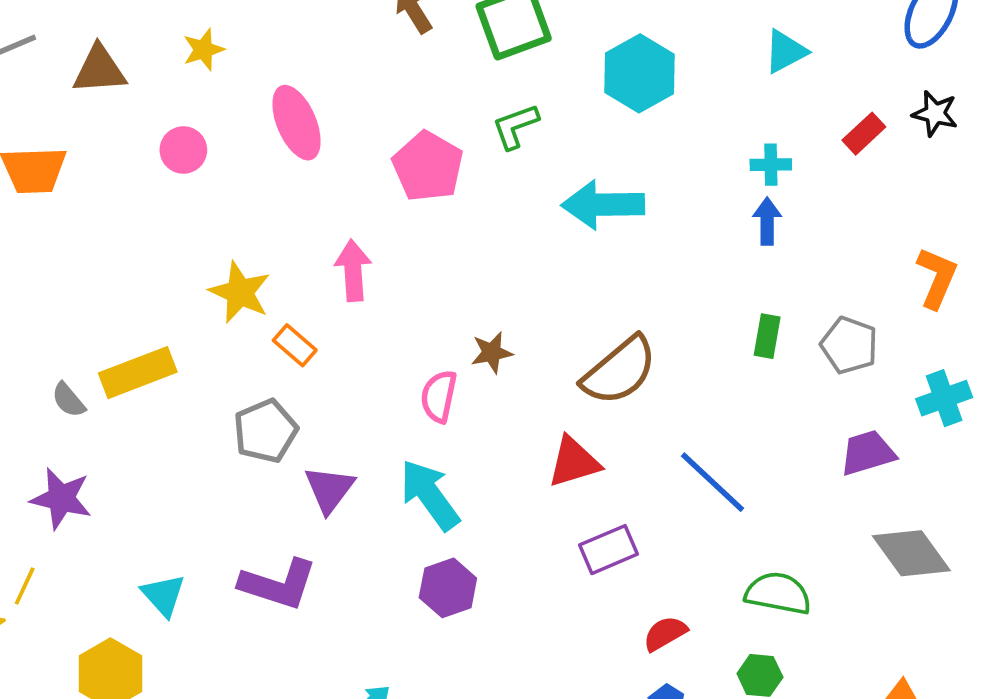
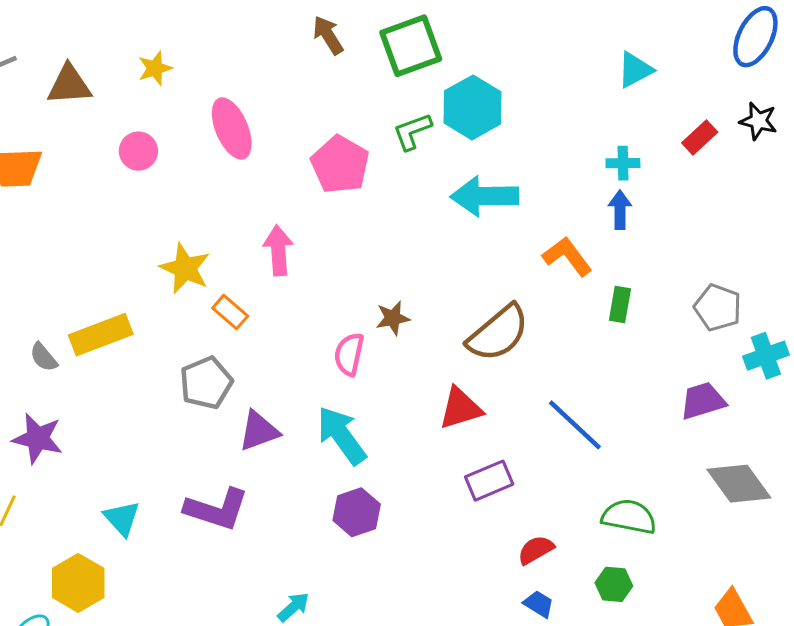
cyan hexagon: (639, 73) -> (472, 107), moved
orange L-shape: (937, 278) -> (567, 256), moved, turned -60
gray pentagon: (849, 345) -> (718, 308), moved
purple triangle: (329, 489) -> (259, 431), turned 33

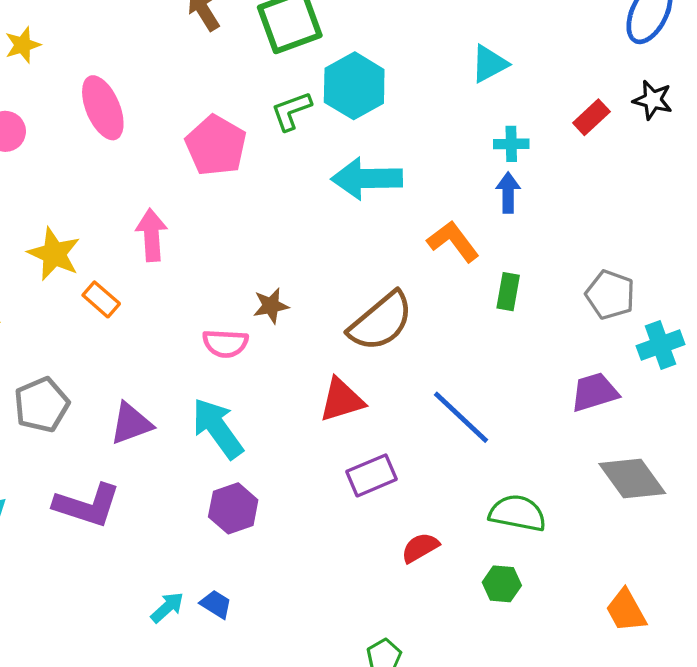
cyan triangle: (635, 70) -> (489, 64), moved
pink semicircle: (349, 354) -> (225, 343), turned -99
gray pentagon: (206, 383) -> (42, 405), moved
blue trapezoid: (539, 604) -> (216, 604), moved

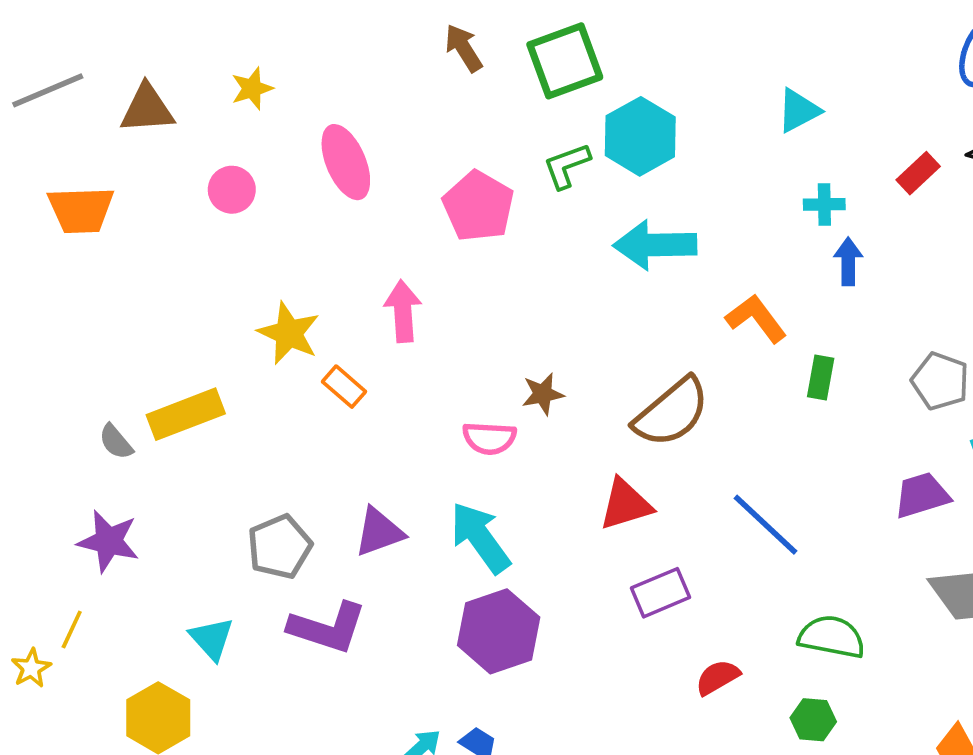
blue arrow: (508, 193) -> (848, 261), moved
gray pentagon: (42, 405) -> (280, 547), moved
purple hexagon: (233, 508) -> (499, 631), size x1.4

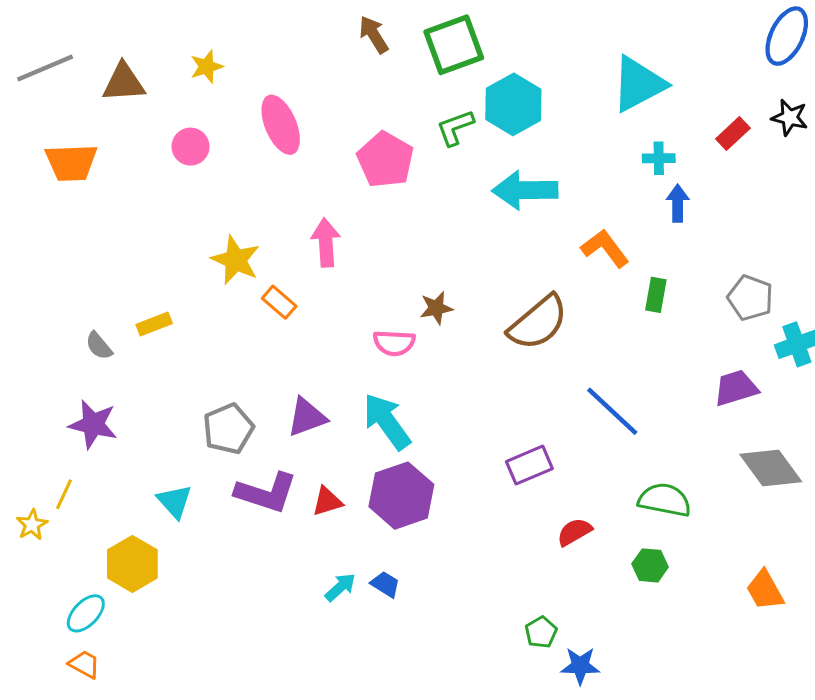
cyan triangle: (799, 111) -> (638, 84), size x1.6
yellow rectangle: (186, 414) -> (154, 324), size x0.6
red triangle: (626, 504) -> (327, 501), moved, size x0.7

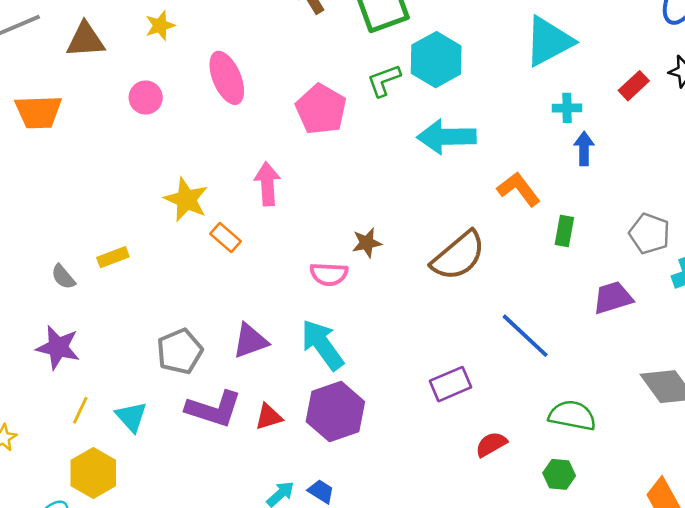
purple trapezoid: (736, 388) -> (613, 298), moved
yellow line: (64, 494) -> (80, 410), moved

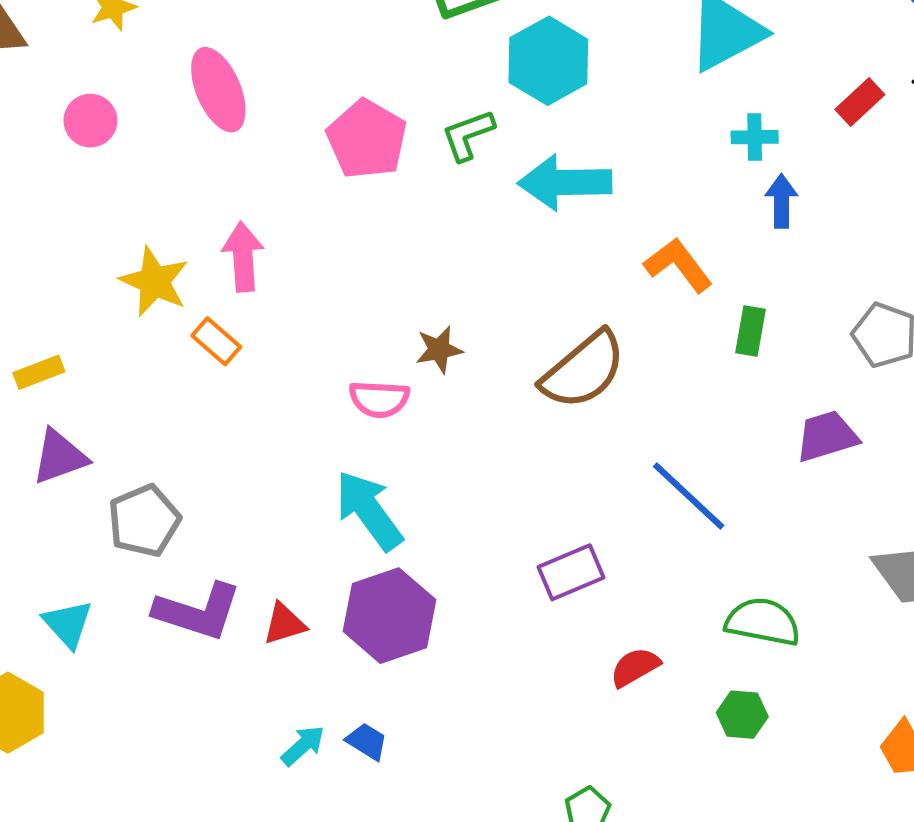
green L-shape: (384, 81) -> (468, 135), moved
pink arrow: (267, 184) -> (243, 257), moved
purple triangle: (250, 341) -> (60, 457), moved

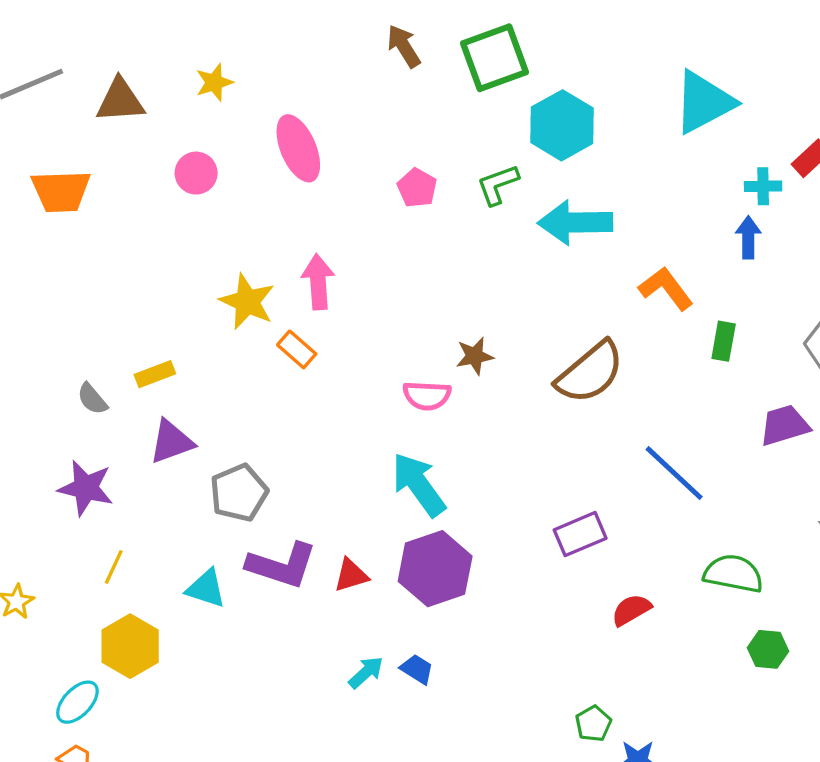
cyan cross: (755, 137) -> (763, 186), moved
pink pentagon: (367, 139) -> (417, 188), size x0.6
cyan triangle: (68, 624) -> (206, 588), moved, turned -30
green hexagon: (742, 715) -> (768, 649), moved

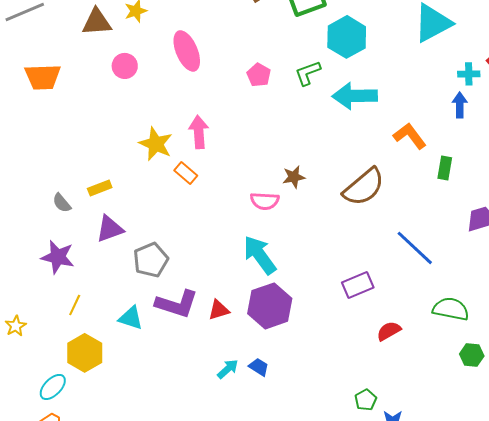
brown triangle: (120, 101) -> (97, 22), moved

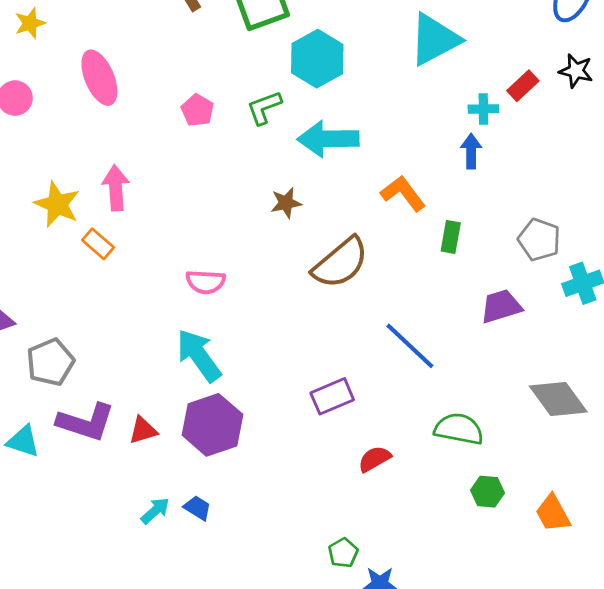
brown star: (294, 177) -> (286, 203), moved

